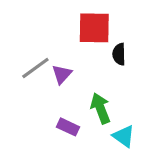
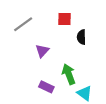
red square: (94, 28) -> (64, 19), size x0.6
gray line: (35, 68) -> (23, 24), moved

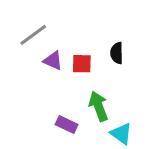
red square: (64, 19) -> (82, 64), moved
purple triangle: (42, 51) -> (53, 61), moved, turned -48

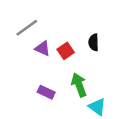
red square: (82, 64) -> (66, 51), turned -35
purple rectangle: (67, 124) -> (46, 92), moved

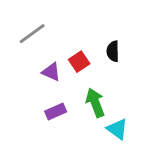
purple triangle: (43, 48) -> (51, 72), moved
purple rectangle: (46, 92) -> (56, 111), turned -49

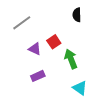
black semicircle: (113, 51) -> (77, 15), moved
green arrow: (95, 103) -> (71, 59), moved

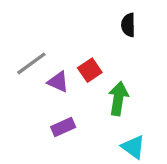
gray line: (22, 23) -> (31, 63), moved
green arrow: (71, 59) -> (118, 99), turned 30

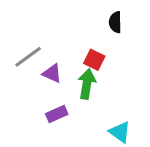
red square: (90, 70) -> (94, 60), moved, turned -30
green arrow: (118, 99) -> (87, 84), moved

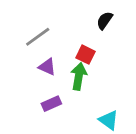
black semicircle: (115, 22) -> (105, 20), turned 36
gray line: (28, 57) -> (38, 37), moved

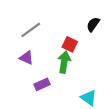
black semicircle: (105, 20) -> (93, 24), moved
purple triangle: (47, 67) -> (26, 58), moved

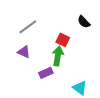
black semicircle: (93, 24) -> (84, 22), turned -80
purple rectangle: (42, 84) -> (46, 73), moved

